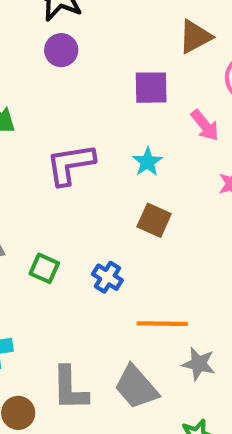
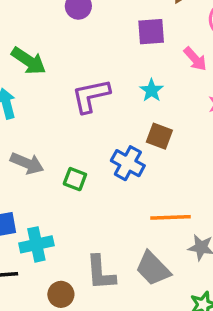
blue cross: (107, 277) -> (128, 163), moved, size x1.4

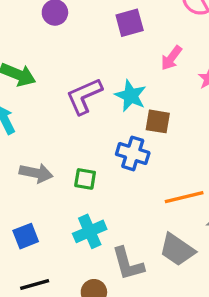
pink arrow: (195, 59) -> (171, 58), moved, turned 90
cyan star: (152, 90) -> (131, 96), moved, size x1.4
cyan cross: (36, 244) -> (90, 231), moved

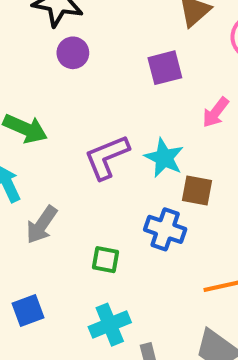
gray arrow: (36, 173) -> (42, 225), moved, turned 112
blue square: (26, 236) -> (28, 310), moved

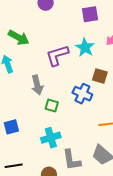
cyan star: (164, 158) -> (85, 47), moved
gray arrow: (42, 225) -> (37, 85), moved, turned -54

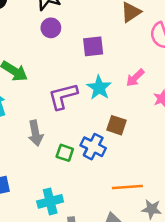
purple square: (90, 14) -> (93, 46), moved
green square: (52, 106) -> (65, 153), moved

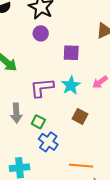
blue cross: (93, 147) -> (48, 142), moved
green square: (65, 153) -> (38, 122), moved

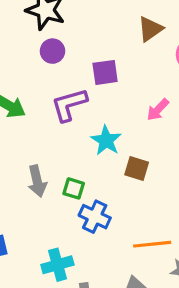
cyan star: (71, 85) -> (106, 140), moved
purple L-shape: (42, 88) -> (69, 105), moved

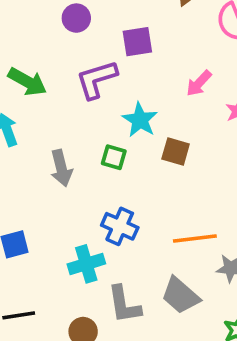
green square: (74, 188) -> (114, 157), moved
blue cross: (95, 217) -> (120, 226), moved

